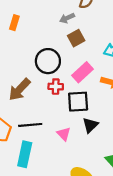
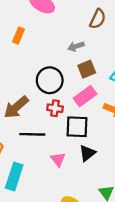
gray arrow: (67, 18) -> (76, 46), moved
brown square: (76, 38) -> (87, 69), moved
black line: (30, 125) -> (32, 134), moved

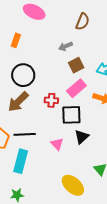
black circle: (50, 80) -> (23, 75), moved
black line: (32, 134) -> (25, 134), moved

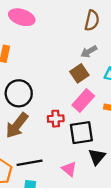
brown semicircle: (83, 22) -> (92, 21), moved
gray arrow: (66, 46) -> (89, 52), moved

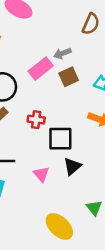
gray arrow: (89, 52) -> (62, 53), moved
pink rectangle: (83, 100) -> (41, 69), moved

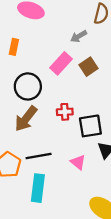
gray arrow: (62, 53) -> (79, 36), moved

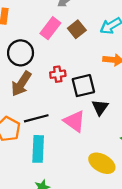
pink triangle: (78, 162) -> (74, 121), size x1.5

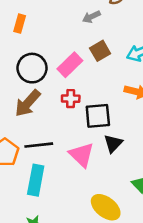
pink rectangle: (50, 28) -> (70, 65), moved

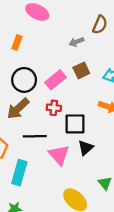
black line: (39, 145) -> (35, 136), moved

